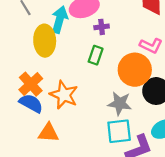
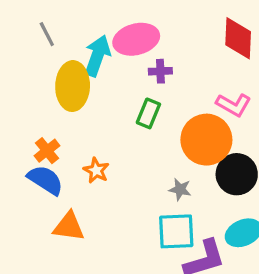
orange cross: (31, 84) -> (47, 151), size x0.7
orange star: (64, 95) -> (96, 170), size x0.6
gray star: (120, 103) -> (180, 189), size x0.6

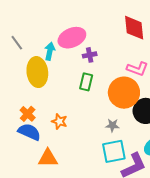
cyan arrow: (97, 56) -> (50, 51), size x0.7

